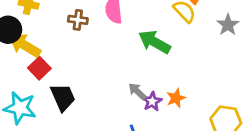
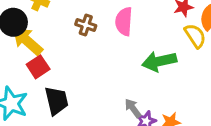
green arrow: (154, 42) -> (159, 61), turned -52

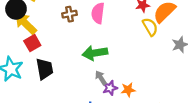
brown cross: (86, 25) -> (70, 14), turned -32
green arrow: (159, 61) -> (95, 53), moved

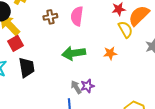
gray arrow: (101, 78) -> (76, 87), moved
orange star: (128, 90) -> (110, 53), moved

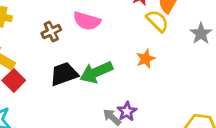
pink semicircle: (77, 16) -> (87, 21), turned -66
black trapezoid: (27, 68) -> (64, 74), moved, turned -85

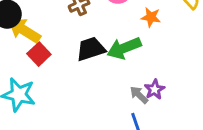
orange star: (146, 59) -> (151, 17), moved, turned 30

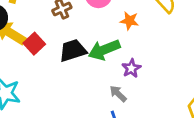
red square: (39, 54) -> (34, 44), moved
purple star: (155, 89) -> (131, 68), moved

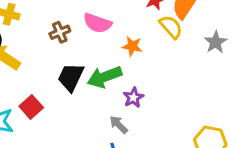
red square: (34, 44) -> (31, 107), moved
black trapezoid: (73, 50) -> (71, 77), turned -48

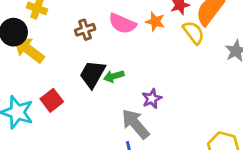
orange star: (132, 46) -> (155, 22), moved
green arrow: (104, 77) -> (114, 76), moved, size x0.6
gray arrow: (119, 125) -> (135, 124), size x1.6

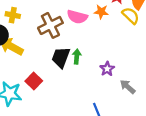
brown cross: (85, 30) -> (50, 25), size x1.6
green arrow: (114, 76) -> (77, 56), turned 120
gray arrow: (135, 124) -> (128, 87), moved, size x0.7

